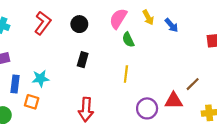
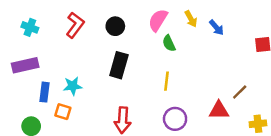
black rectangle: (83, 60) -> (119, 65), size x1.5
purple circle: (147, 108) -> (175, 119), moved

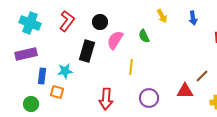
pink semicircle: (158, 20) -> (115, 40), moved
cyan cross: (30, 27) -> (30, 23), size x1.5
blue arrow: (216, 27) -> (193, 18), moved, turned 32
black rectangle: (119, 65) -> (87, 51), moved
yellow line: (166, 81) -> (131, 67), moved

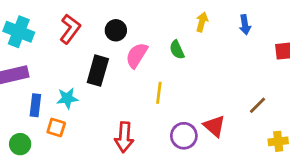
yellow arrow: (162, 16) -> (202, 22), turned -136
red triangle: (185, 91) -> (214, 126), moved, turned 42

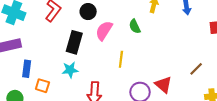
cyan star: (67, 98) -> (70, 70), moved

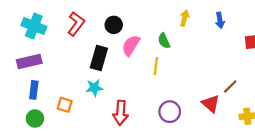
yellow line: (121, 59) -> (156, 66), moved
blue rectangle: (27, 69) -> (34, 90), moved
red triangle: (163, 85) -> (211, 104), moved

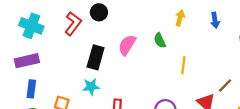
black circle: (114, 25) -> (99, 12), moved
yellow line: (156, 66) -> (183, 65), moved

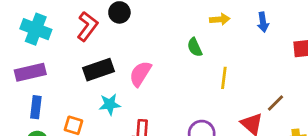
yellow arrow: (180, 18) -> (220, 19), turned 70
pink semicircle: (127, 45) -> (140, 74), moved
black rectangle: (96, 57) -> (99, 70), moved, turned 55

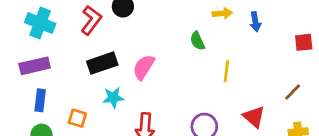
blue arrow: (263, 22) -> (255, 22), moved
brown line: (276, 103) -> (293, 92), moved

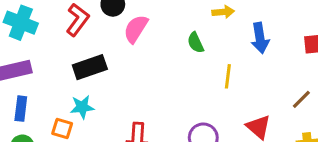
blue arrow: (255, 22) -> (260, 38), moved, size x1.4
pink semicircle: (144, 67) -> (136, 29), moved
cyan star: (113, 98) -> (82, 107), moved

